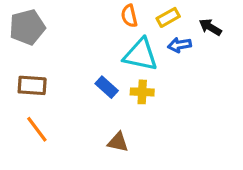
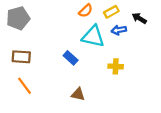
orange semicircle: (129, 16) -> (86, 11), turned -120
yellow cross: (142, 92) -> (116, 66), moved

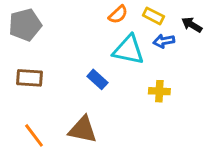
yellow rectangle: (111, 12) -> (153, 16), turned 56
orange line: (25, 86) -> (34, 135), moved
brown triangle: (78, 94) -> (83, 130), moved, size x1.5

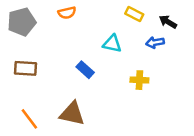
orange semicircle: (118, 14) -> (67, 13), moved, turned 30
blue arrow: (164, 41) -> (155, 42), moved
cyan triangle: (128, 50) -> (112, 44), size x0.7

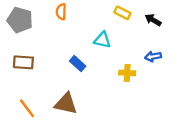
orange semicircle: (67, 13) -> (61, 12), turned 105
gray pentagon: (22, 22) -> (20, 20), turned 30
blue arrow: (155, 42) -> (153, 56), moved

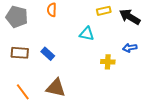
yellow rectangle: (122, 13) -> (104, 11), turned -40
black arrow: (153, 20) -> (130, 17), size x1.5
blue rectangle: (78, 64) -> (48, 54), moved

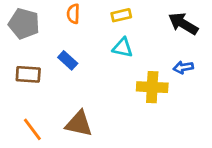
yellow rectangle: (104, 11) -> (121, 15), moved
blue rectangle: (48, 54) -> (68, 60), moved
yellow cross: (108, 62) -> (152, 87), size x1.5

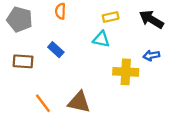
yellow rectangle: (121, 15) -> (111, 17), moved
brown triangle: (79, 124) -> (79, 102), moved
orange line: (32, 129) -> (43, 103), moved

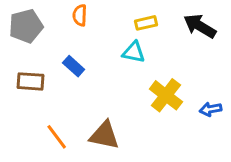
gray pentagon: (20, 19) -> (26, 26), turned -30
blue arrow: (151, 56) -> (211, 109), moved
yellow cross: (126, 72) -> (166, 95), turned 35

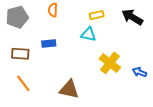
blue rectangle: (74, 66) -> (49, 44), turned -48
blue arrow: (211, 109) -> (139, 72), turned 32
orange line: (57, 137) -> (23, 83), moved

